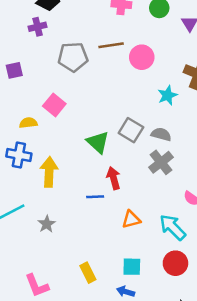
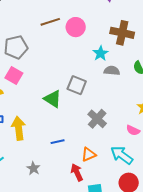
gray pentagon: (73, 57) -> (16, 47), moved
gray semicircle: (161, 134) -> (112, 71), moved
gray cross: (161, 162) -> (97, 119), moved
red arrow: (114, 178) -> (77, 172), moved
gray star: (47, 224) -> (33, 168), moved

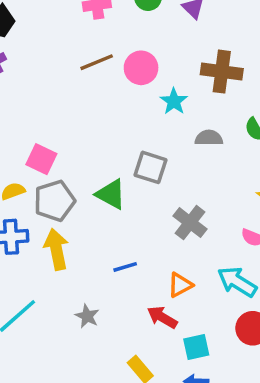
gray pentagon: (16, 47) -> (54, 201), moved
cyan star: (101, 53) -> (174, 101), moved
red arrow: (77, 172) -> (162, 317), turned -30

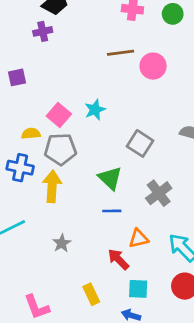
cyan star: (174, 101) -> (95, 110), moved
green triangle: (111, 194) -> (110, 178), moved
blue line: (125, 267) -> (112, 211), moved

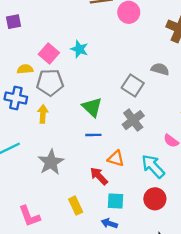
cyan star: (95, 110) -> (79, 49), turned -30
gray square: (140, 143) -> (133, 85), moved
yellow arrow: (52, 186) -> (43, 114), size x0.7
orange triangle: (139, 239) -> (116, 158), turned 30
gray star: (62, 243) -> (51, 162), size x1.6

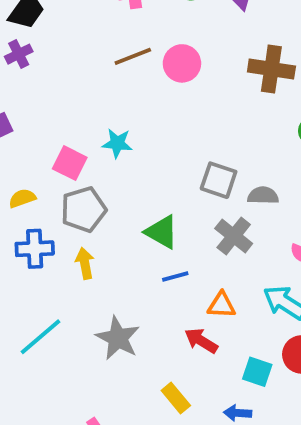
yellow semicircle: (25, 69) -> (22, 198), moved
gray semicircle: (160, 69) -> (263, 196), moved
cyan square: (115, 201) -> (257, 372), moved, turned 30

